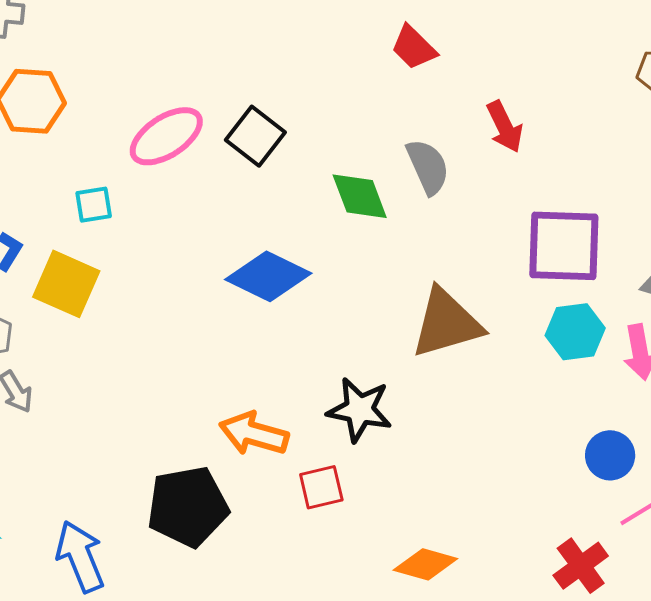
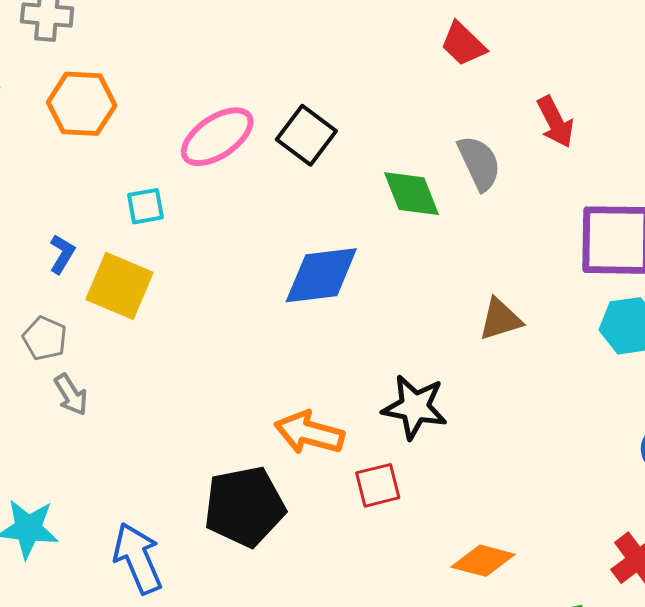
blue diamond: (268, 276) -> (321, 275), turned -32
brown triangle: (446, 323) -> (500, 319), size x0.6

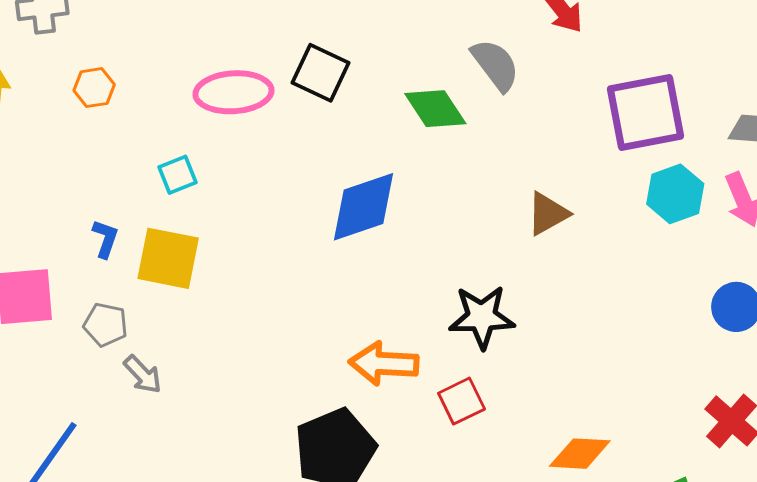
orange hexagon: (82, 104) -> (94, 88), size x0.6
pink ellipse: (217, 137) -> (233, 92), turned 42

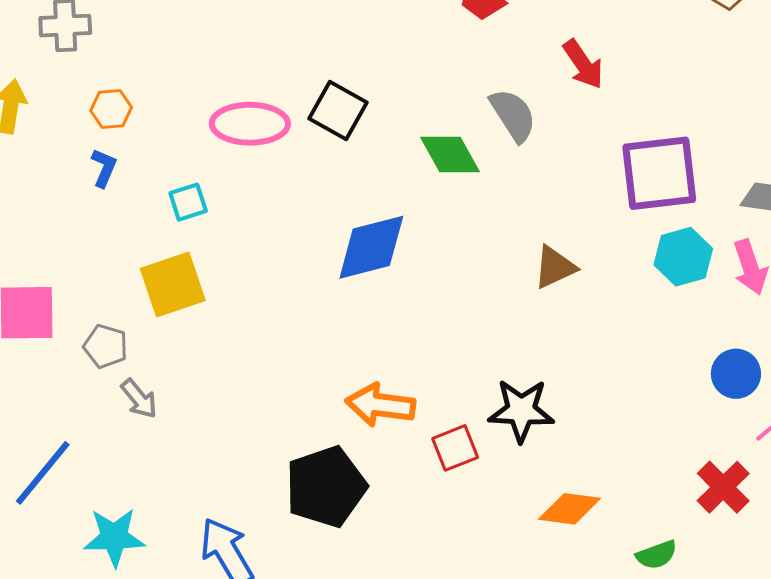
blue L-shape: (105, 239) -> (104, 168), moved
yellow square: (168, 258) -> (173, 285), turned -34
black star: (482, 317) -> (521, 410), moved

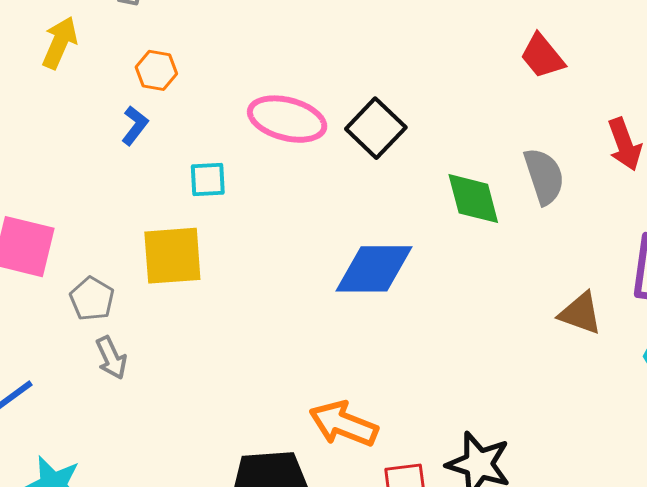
brown triangle: (555, 267) -> (581, 313), moved, turned 30

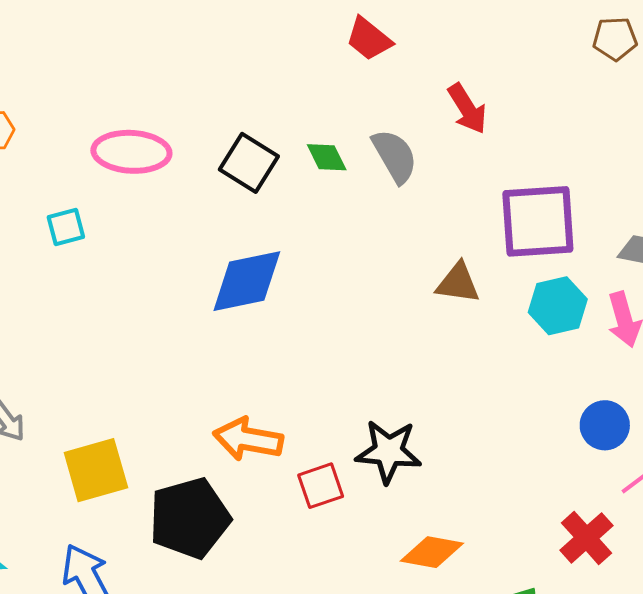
black square: (376, 128) -> (249, 163), moved
green diamond: (473, 199) -> (327, 157), moved, size x0.7
yellow square: (172, 256) -> (96, 470), moved

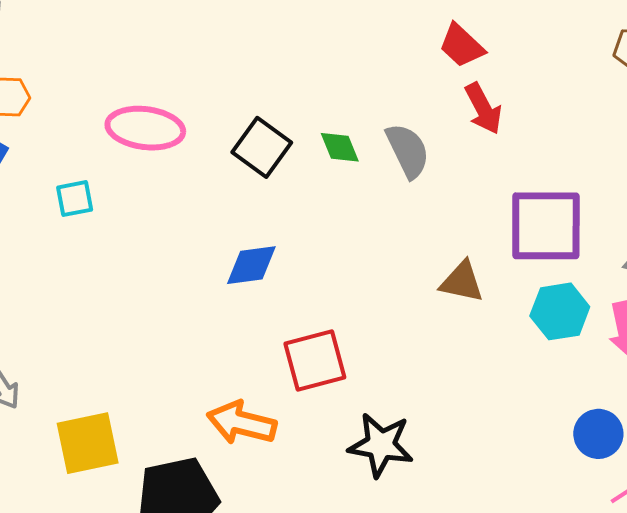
red trapezoid: (369, 39) -> (462, 46), moved
blue diamond: (247, 281) -> (251, 265), size x0.7
red square: (321, 486) -> (315, 360), moved, size x1.4

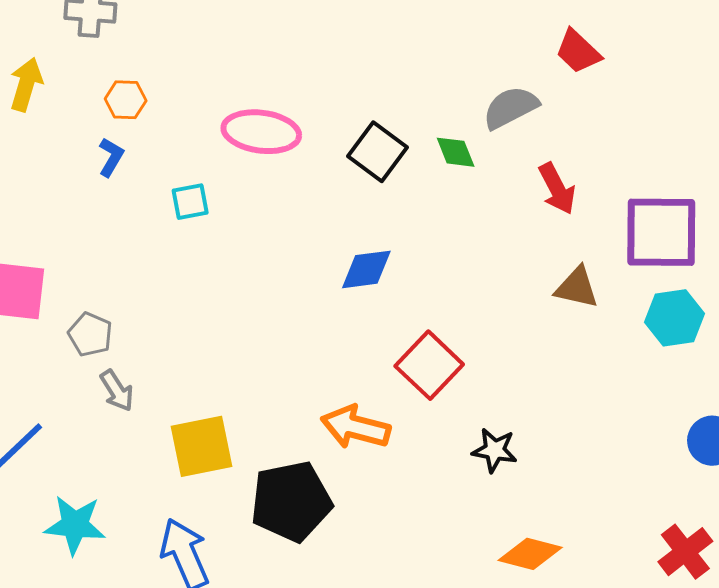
red arrow: (483, 108) -> (557, 189), moved
gray semicircle: (408, 151) -> (511, 108), moved, turned -92
red square: (315, 360) -> (429, 365), turned -32
black star: (381, 445) -> (495, 450), size x0.7

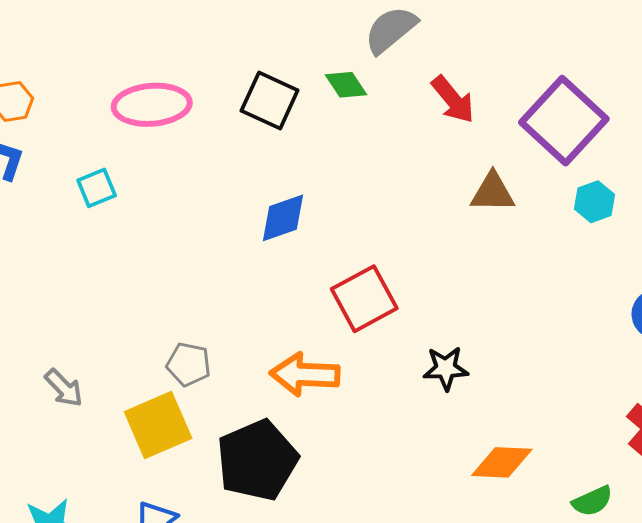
purple square: (661, 232) -> (564, 121), turned -36
cyan hexagon: (675, 318) -> (595, 202), size x0.7
gray pentagon: (90, 334) -> (189, 364), moved
red square: (429, 365) -> (364, 299), turned 30

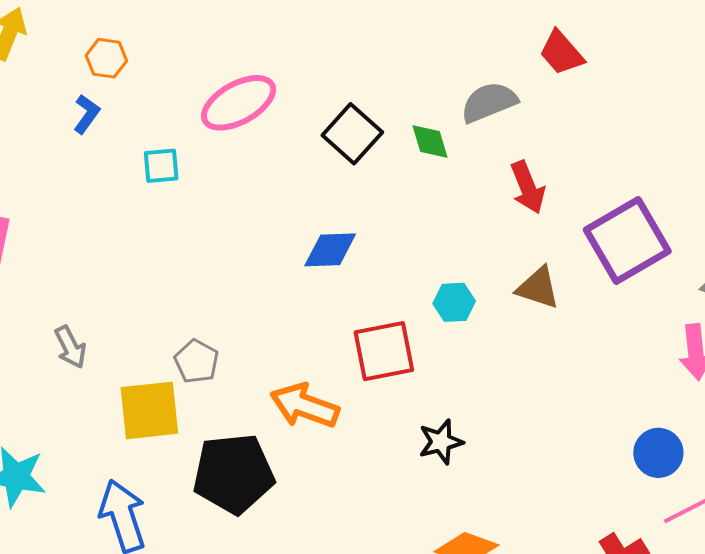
pink ellipse: (152, 105) -> (239, 103), turned -42
cyan hexagon: (595, 202) -> (454, 302), moved
black star: (446, 368) -> (441, 442), turned -30

